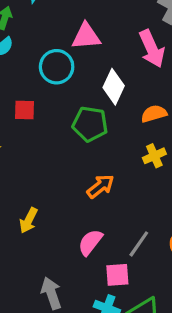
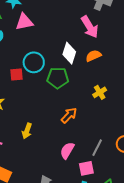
pink triangle: (86, 36) -> (24, 22), moved
cyan circle: (57, 67) -> (34, 62), moved
orange semicircle: (154, 114) -> (93, 56), moved
yellow arrow: (29, 220) -> (27, 131), moved

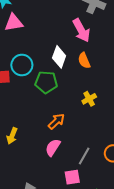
orange semicircle: (93, 56) -> (84, 60), turned -91
pink semicircle: (67, 151) -> (53, 147), moved

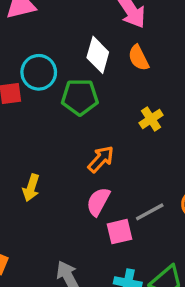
gray line: (84, 156) -> (150, 212), turned 36
pink square: (72, 177) -> (120, 232), moved

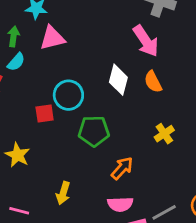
green pentagon: (80, 97) -> (94, 131), moved
pink semicircle: (98, 202) -> (120, 204), turned -120

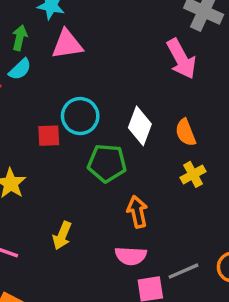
white diamond: (118, 80) -> (140, 126), moved
orange semicircle: (153, 82) -> (186, 132), moved
orange arrow: (122, 168) -> (137, 212), turned -60

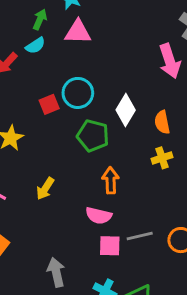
red square: (49, 136) -> (49, 104), turned -30

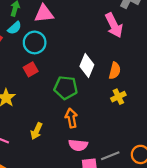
cyan circle: (78, 93) -> (35, 42), moved
orange semicircle: (162, 122) -> (115, 71), turned -147
orange arrow: (111, 180) -> (71, 118), moved

